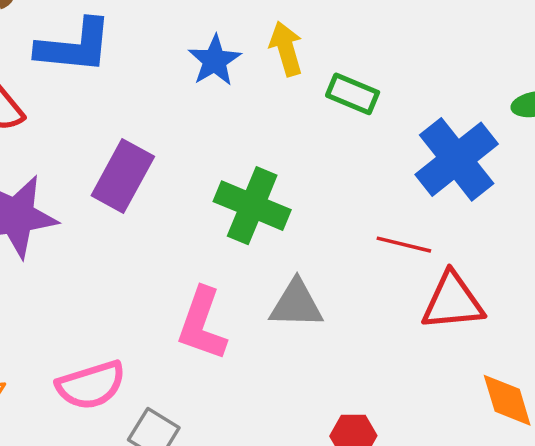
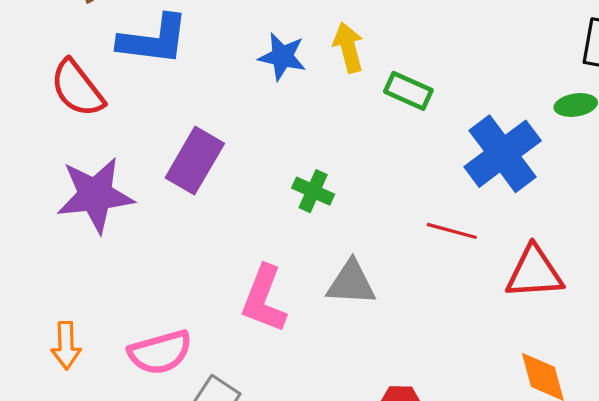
blue star: (215, 61) -> (282, 57), turned -30
green cross: (252, 206) -> (313, 191), size x0.6
red triangle: (453, 301) -> (534, 272), moved

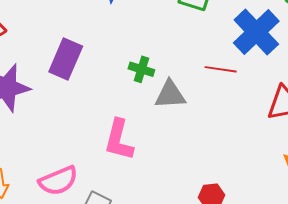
red line: (452, 231) -> (221, 69), moved
gray triangle: (351, 283) -> (170, 95), moved

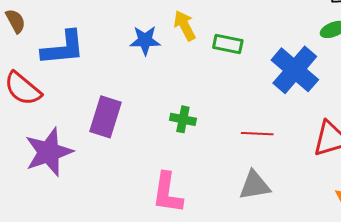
red line: (221, 69) -> (257, 134), moved
gray triangle: (170, 95) -> (255, 185), moved

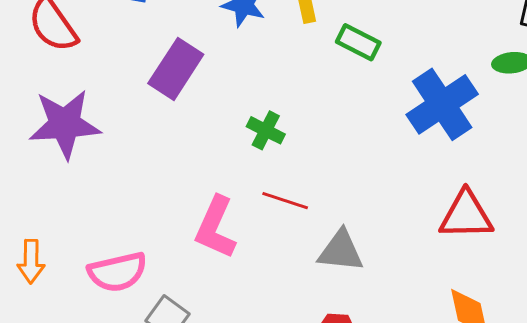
purple rectangle: (105, 117) -> (176, 69), moved
red line: (257, 134) -> (285, 201), moved

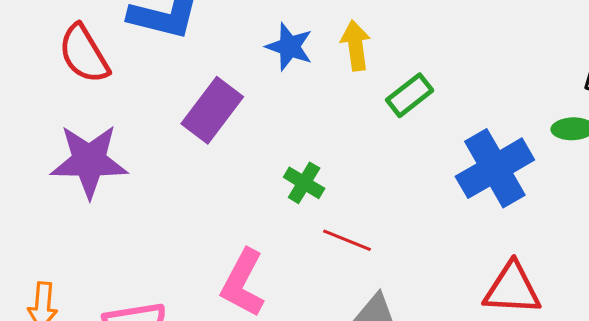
green rectangle: (358, 42) -> (410, 95), turned -69
red line: (285, 201) -> (347, 240), moved

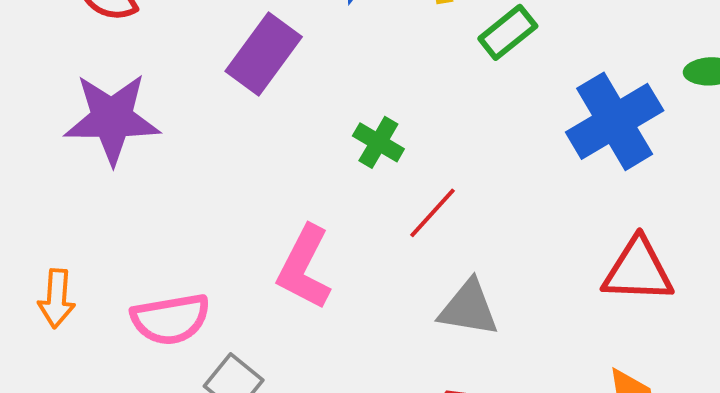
red line: (347, 240) -> (433, 213), turned -69

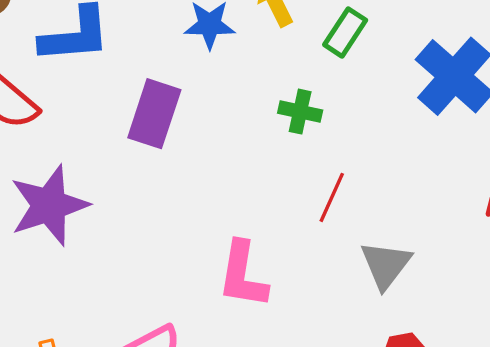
green cross: (378, 142) -> (300, 112), moved
gray triangle: (469, 308) -> (386, 265), turned -44

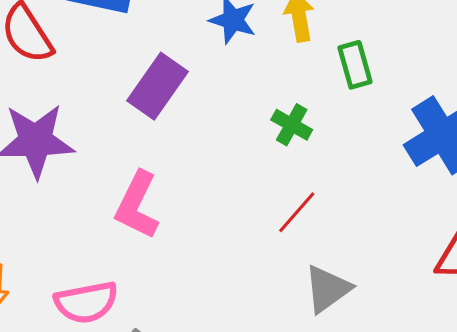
green rectangle: (345, 32) -> (355, 65), turned -66
pink L-shape: (243, 275) -> (137, 205), moved

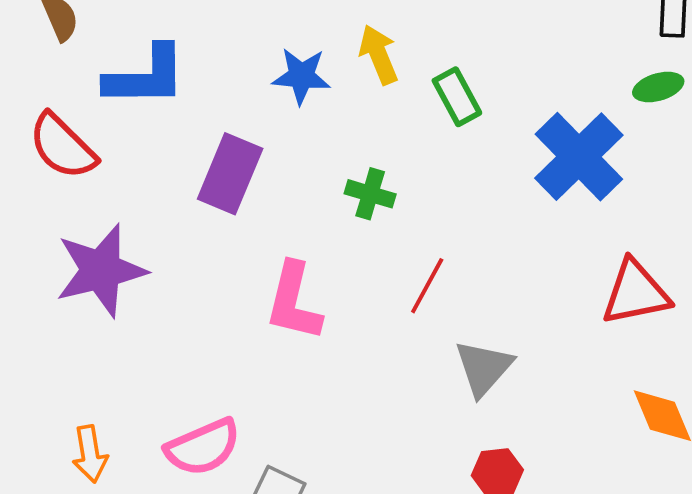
green cross: (292, 125) -> (370, 194), moved
pink L-shape: (137, 205) -> (294, 302), moved

